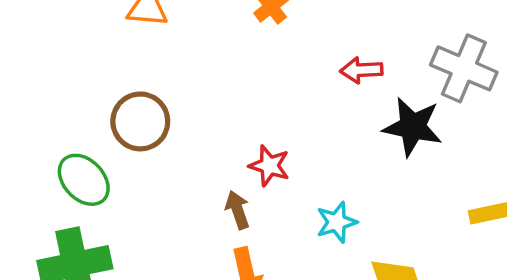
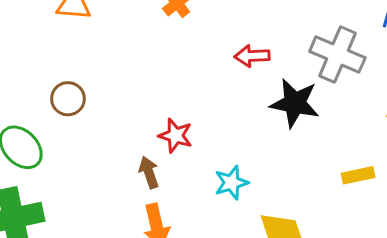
brown circle: (140, 121) -> (68, 99), size x0.7

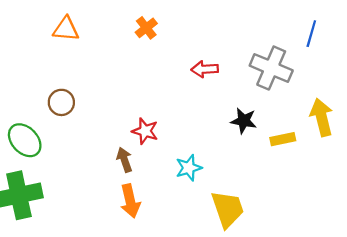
black star: (295, 103) -> (244, 121), moved, size x0.7
yellow rectangle: (358, 175) -> (283, 139), moved

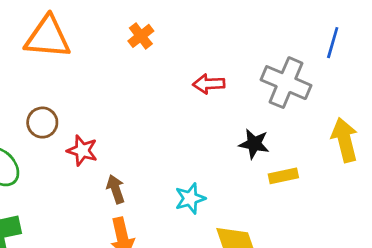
orange triangle: (66, 29) -> (48, 37), size x1.5
red star: (145, 131) -> (82, 150), moved
yellow rectangle: (283, 139) -> (283, 176), moved

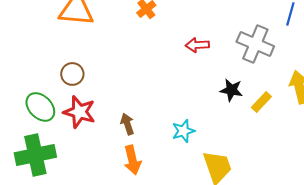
red star: (82, 150) -> (79, 112), moved, size x1.4
yellow rectangle: (283, 176) -> (261, 102), moved, turned -35

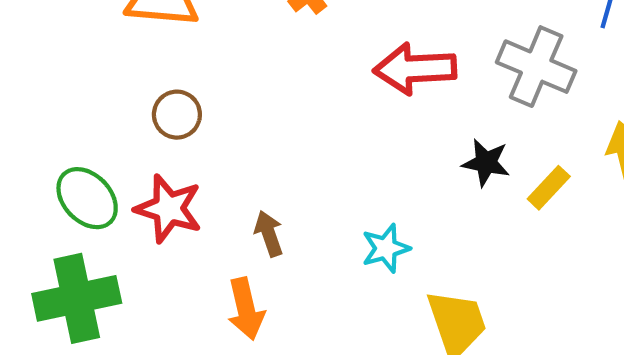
red arrow: (197, 45) -> (415, 69), size x1.6
brown circle: (72, 74) -> (177, 115), moved
orange arrow: (132, 160) -> (246, 309), moved

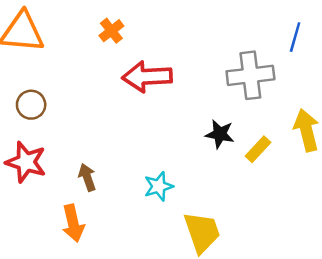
gray cross: (536, 67) -> (250, 75), turned -30
red arrow: (415, 69) -> (147, 77), moved

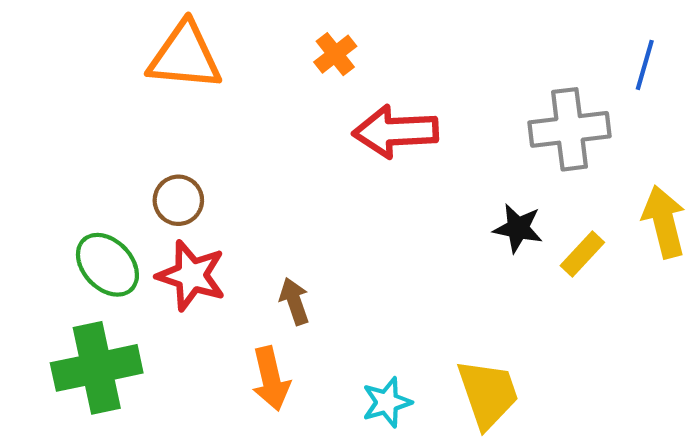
brown circle: (31, 105) -> (178, 200), moved
cyan star: (159, 186) -> (387, 402), moved

